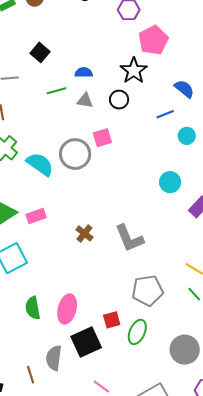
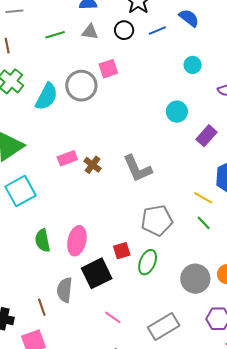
green line: (57, 91) -> (55, 35), moved
blue line: (165, 114) -> (157, 30), moved
cyan semicircle: (40, 164) -> (47, 97), turned 84
pink rectangle: (36, 216) -> (67, 158), moved

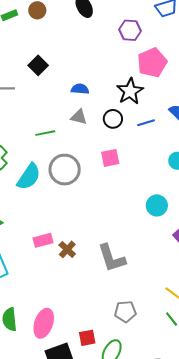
green line: (55, 35) -> (45, 133), moved
pink square: (108, 69) -> (110, 158), moved
gray pentagon: (157, 220) -> (125, 312), size x0.7

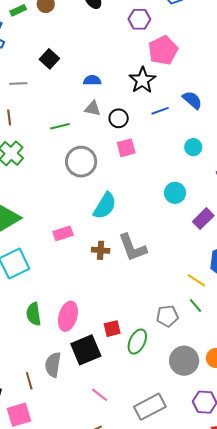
black circle: (113, 119) -> (119, 118), moved
cyan semicircle: (29, 177) -> (105, 206), moved
brown cross: (67, 249) -> (101, 250), moved, turned -36
gray pentagon: (125, 312) -> (167, 316), moved

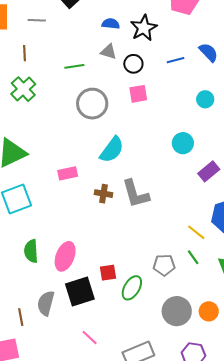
black star: (142, 80) -> (144, 28), moved

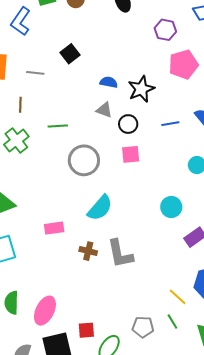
green line: (74, 66) -> (58, 126), moved

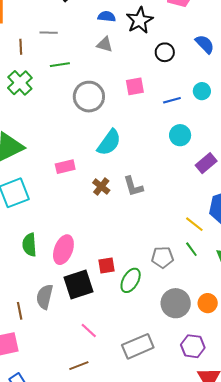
gray line: (35, 73) -> (49, 33), moved
black circle: (128, 124) -> (165, 52), moved
blue line: (170, 124) -> (172, 100), moved
brown cross: (88, 251) -> (101, 186), turned 30
gray L-shape: (120, 254) -> (133, 186), size x0.7

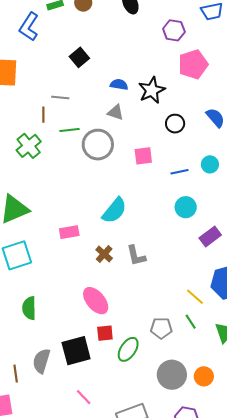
brown line: (21, 47) -> (43, 115), moved
gray circle: (89, 97) -> (98, 145), moved
pink ellipse: (63, 250) -> (96, 301), moved, turned -64

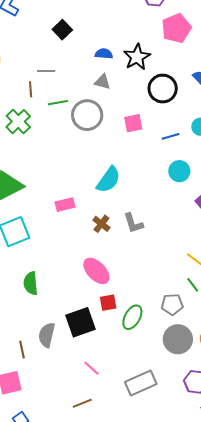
black circle: (175, 124) -> (163, 89), size x1.5
gray pentagon: (161, 328) -> (172, 304), moved

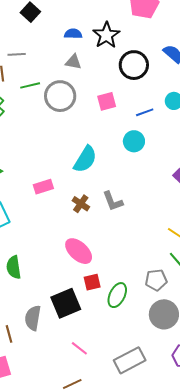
cyan circle: (179, 171) -> (134, 141), moved

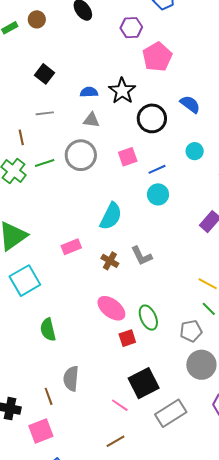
gray line: (17, 54) -> (45, 113), moved
green line: (30, 85) -> (45, 163), moved
blue line: (145, 112) -> (157, 169), moved
green ellipse: (117, 295) -> (148, 318), moved, turned -45
black square: (66, 303) -> (144, 383), moved

